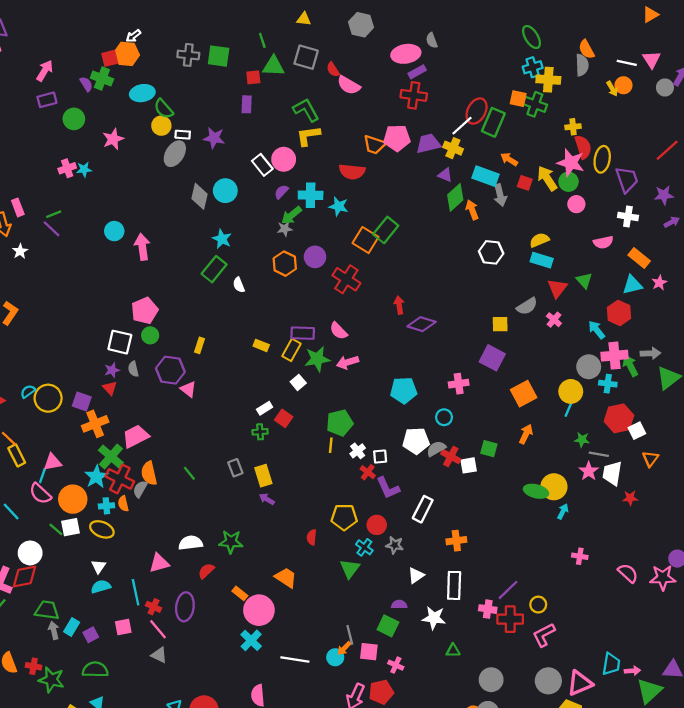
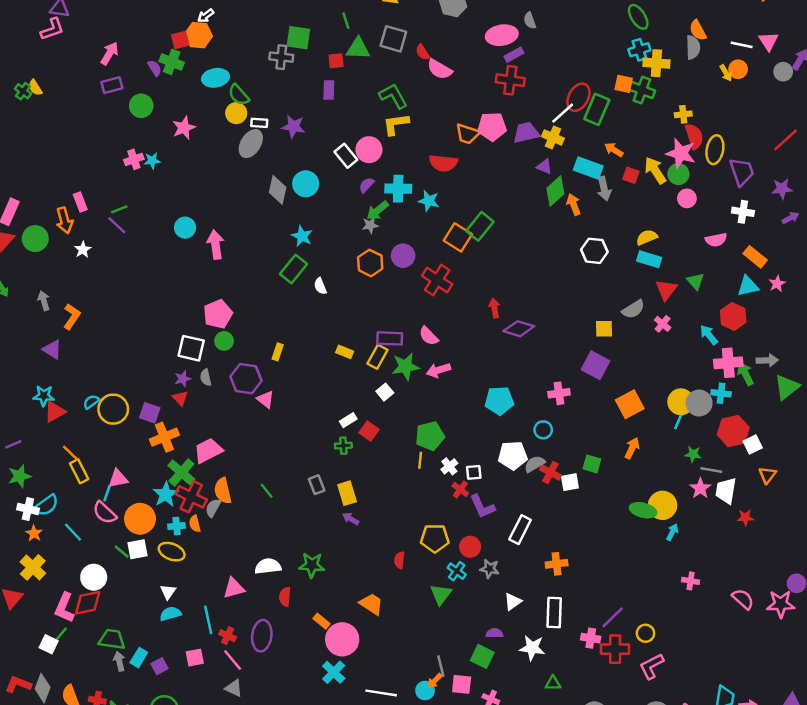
gray cross: (188, 55) -> (281, 57), moved
gray circle: (589, 367) -> (699, 403), moved
red semicircle: (206, 571) -> (285, 597), turned -42

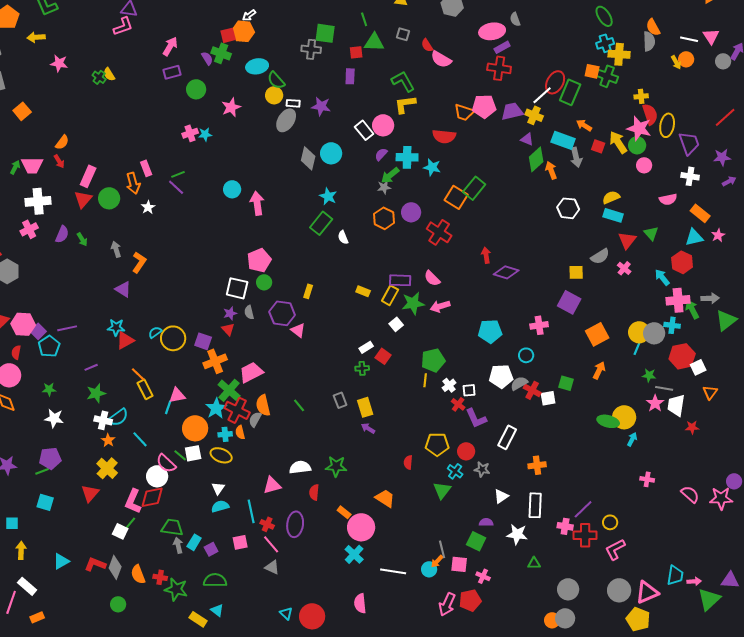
gray square: (393, 39) -> (403, 34), size x0.6
pink semicircle: (105, 513) -> (166, 463), moved

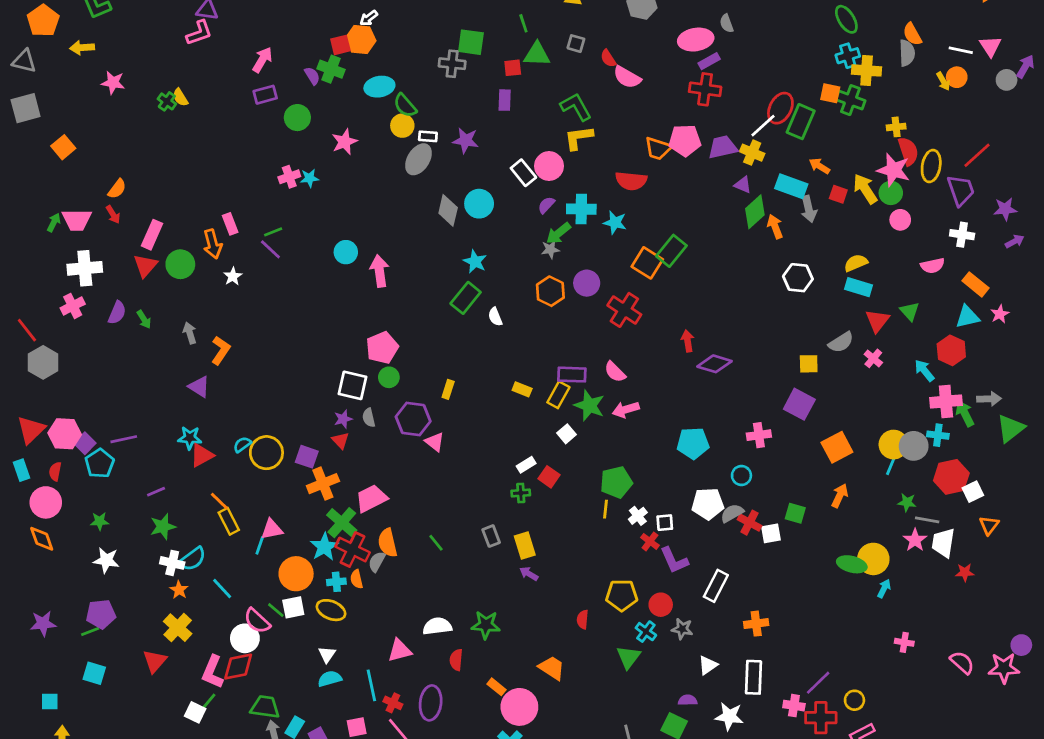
red line: (725, 117) -> (977, 155), moved
green star: (413, 303) -> (589, 406), turned 30

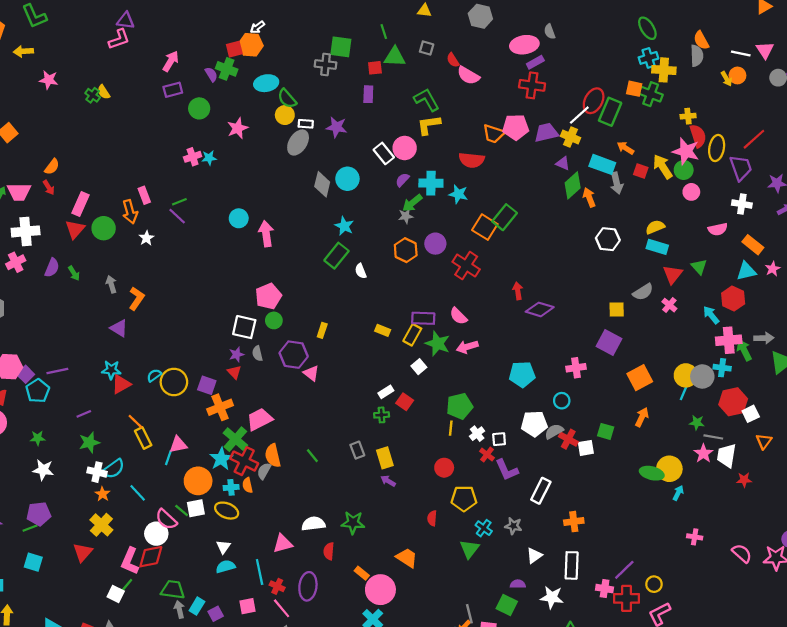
red circle: (661, 605) -> (444, 468), moved

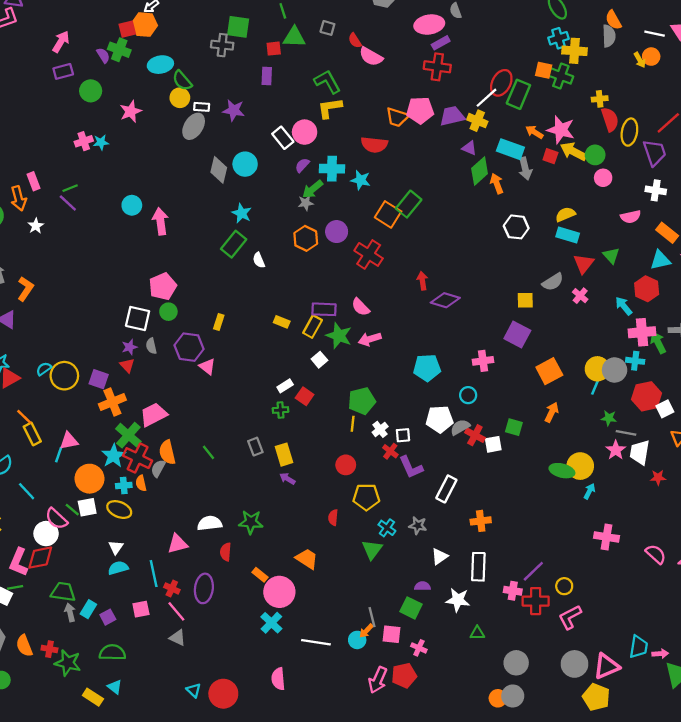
pink star: (686, 151) -> (561, 130), moved
yellow arrow: (663, 167) -> (573, 151), turned -30
pink cross: (695, 537) -> (607, 537), size x1.5
green line: (127, 585) -> (15, 587), turned 40

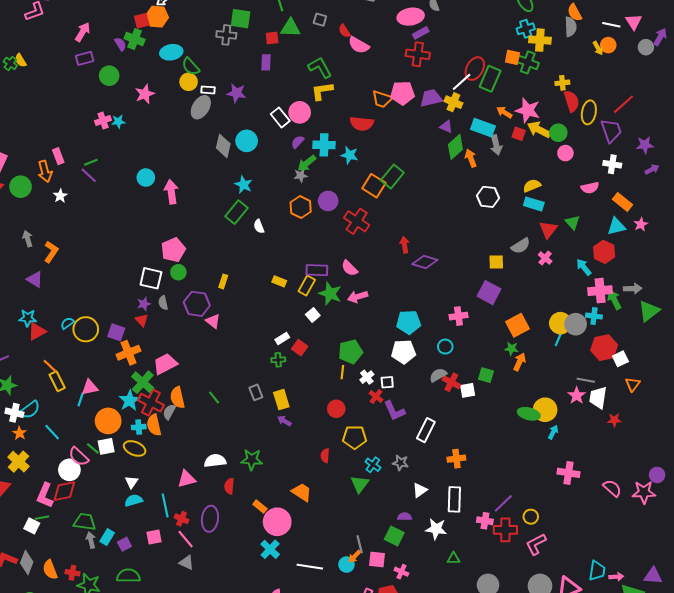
green star: (609, 418) -> (511, 349), moved
white pentagon: (440, 419) -> (403, 352), moved
orange semicircle: (141, 483) -> (154, 425), size x1.5

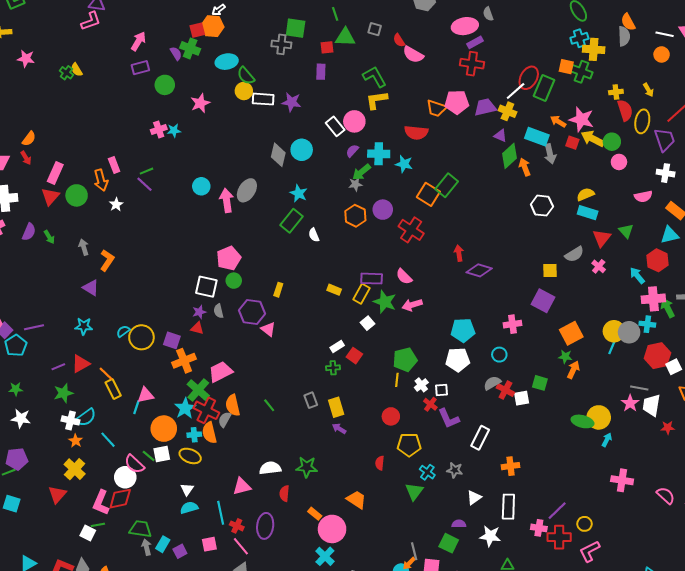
yellow arrow: (598, 48) -> (648, 90), moved
white rectangle: (208, 90) -> (263, 99), size x1.5
gray ellipse: (201, 107) -> (247, 190), moved
red triangle: (142, 320) -> (197, 328), turned -32
red triangle: (37, 331) -> (81, 364), moved

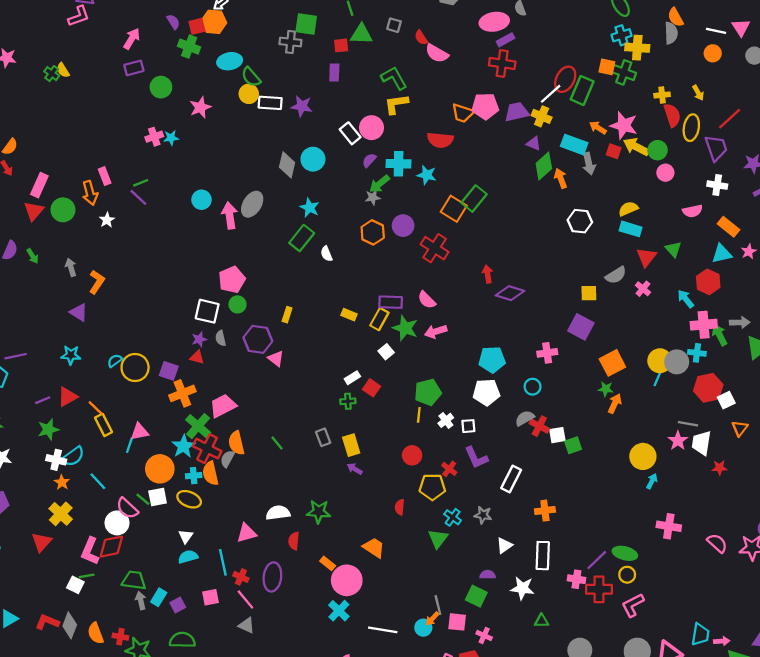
purple semicircle: (176, 53) -> (173, 22), moved
green square: (540, 383) -> (573, 445), moved, turned -35
red cross: (430, 404) -> (449, 469), moved
green ellipse: (582, 421) -> (625, 553), moved

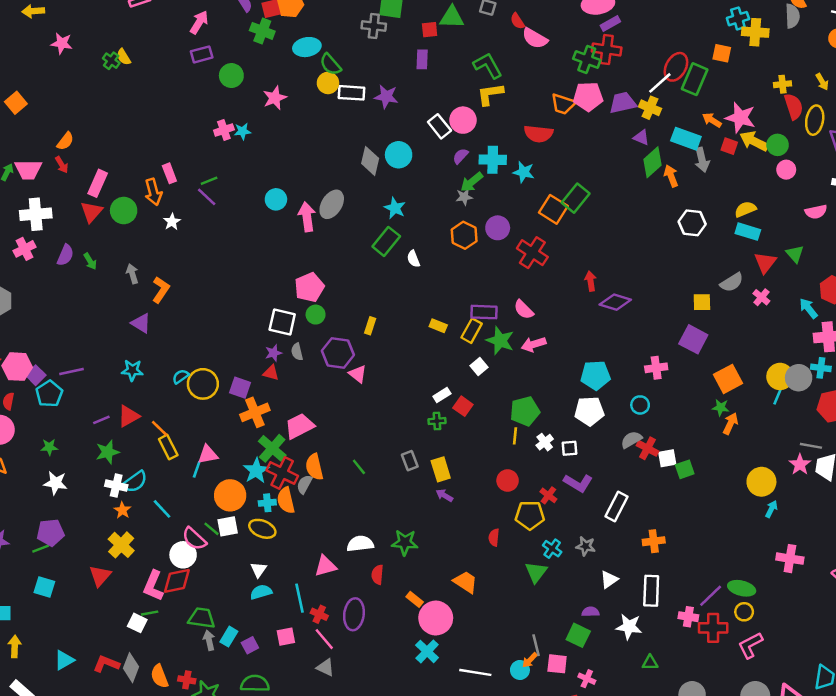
green cross: (624, 72) -> (587, 59), moved
purple L-shape: (476, 458) -> (578, 483), turned -35

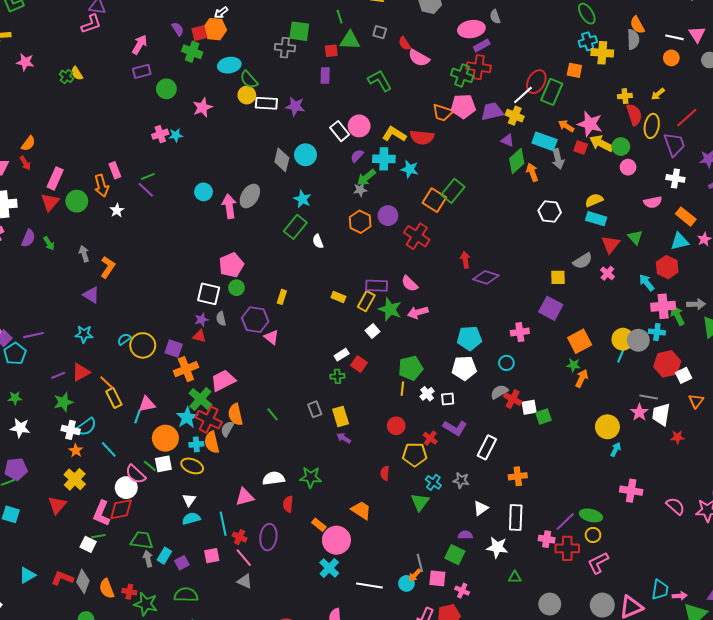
yellow arrow: (822, 82) -> (658, 94), turned 80
yellow L-shape: (490, 94) -> (394, 134), moved, turned 40

